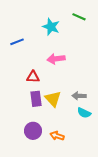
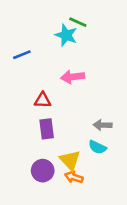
green line: (79, 17) -> (78, 22), moved
yellow triangle: (53, 99) -> (70, 160), moved
cyan semicircle: (84, 113) -> (97, 147), moved

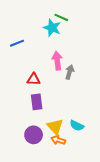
pink arrow: (73, 77) -> (57, 61), turned 90
gray arrow: (103, 125) -> (70, 72), moved, turned 104
cyan semicircle: (97, 147) -> (77, 126), moved

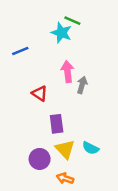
red triangle: (34, 79) -> (40, 93), turned 32
purple rectangle: (37, 102) -> (57, 124), moved
orange arrow: (58, 140) -> (65, 178), moved

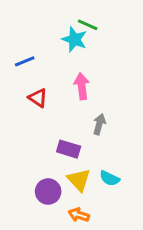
gray arrow: (82, 85) -> (99, 124), moved
red triangle: (40, 93) -> (38, 98), moved
purple rectangle: (57, 124) -> (69, 149), turned -66

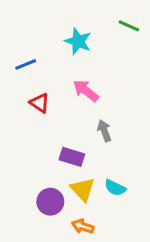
green line: (88, 25) -> (129, 26), moved
pink arrow: (82, 86) -> (86, 91), turned -45
gray arrow: (99, 124) -> (104, 131), turned -36

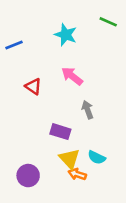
blue line: (26, 64) -> (14, 45), moved
purple circle: (50, 202) -> (28, 176), moved
orange arrow: (83, 226) -> (77, 174), moved

